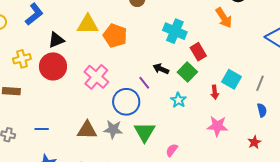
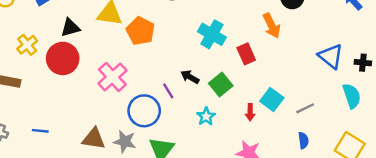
red rectangle: (198, 52) -> (246, 54), moved
yellow cross: (22, 59) -> (27, 45), turned -30
gray line: (260, 83) -> (305, 108), turned 35

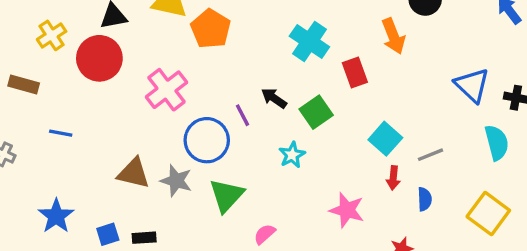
red arrow: (250, 112) -> (393, 178), moved
blue line: (40, 131) -> (61, 133), moved

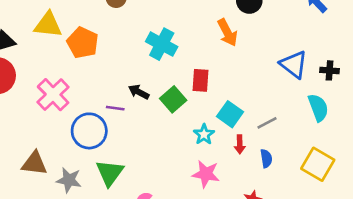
red rectangle: (355, 72) -> (200, 80), moved, turned 30
purple line: (242, 115) -> (115, 108), turned -48
cyan star: (292, 155) -> (204, 134), moved
gray star: (176, 181) -> (69, 180), moved

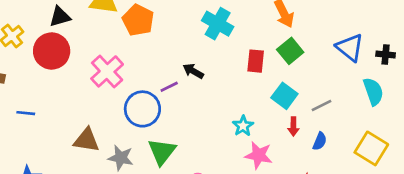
green square: (173, 99) -> (290, 51), moved
purple line: (115, 108) -> (169, 87), turned -36
cyan star: (204, 134) -> (243, 126), moved
blue semicircle: (266, 158) -> (320, 141), turned 30

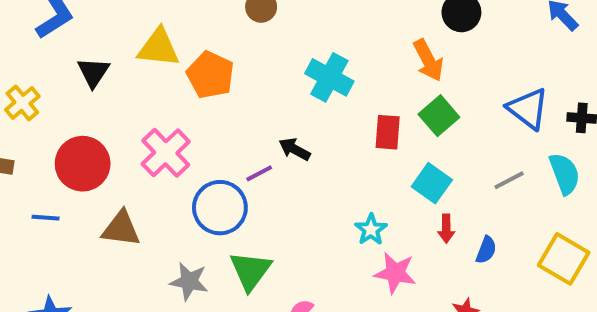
black triangle: (60, 17) -> (93, 72), turned -40
red circle: (52, 51) -> (83, 164), moved
gray line: (321, 106) -> (509, 180), moved
brown triangle: (86, 140) -> (121, 229), moved

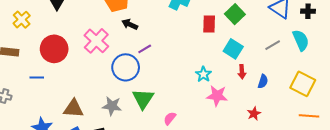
black arrow: (295, 149) -> (130, 24), moved
brown triangle: (121, 229) -> (73, 109), moved

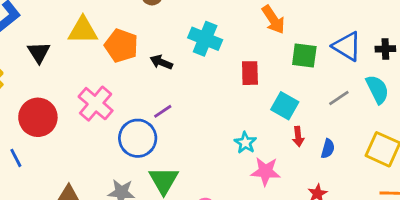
green square: (235, 14) -> (304, 55), moved, turned -36
black arrow: (130, 24) -> (161, 62), moved
blue line: (37, 78) -> (16, 158), turned 64

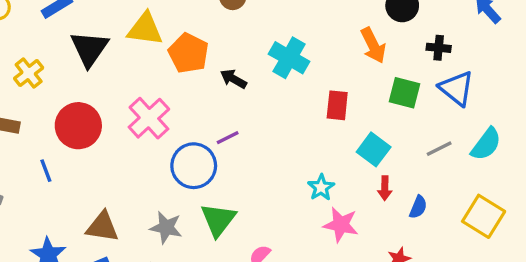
black cross: (385, 49) -> (439, 48), moved
black triangle: (39, 52) -> (89, 49), size x1.4
cyan semicircle: (377, 89) -> (486, 144), turned 56

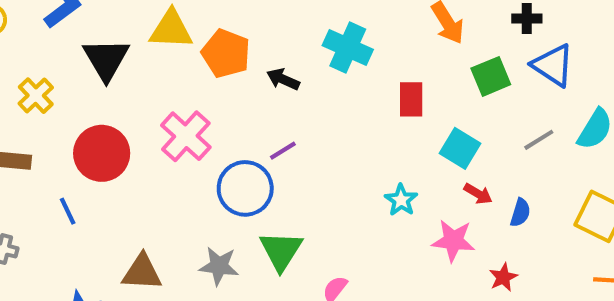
green square: (404, 93) -> (491, 76), turned -32
red arrow: (385, 188) -> (478, 194), turned -55
pink star: (341, 225) -> (453, 241), moved

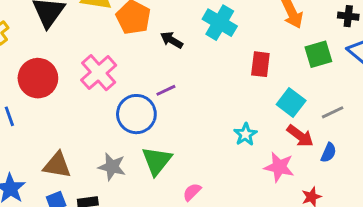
gray line: (539, 140) -> (333, 112), moved
red arrow: (478, 194) -> (300, 136), size x1.4

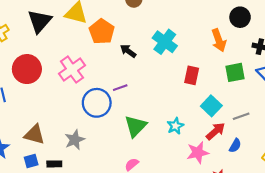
red arrow: (300, 136) -> (216, 131), turned -84
green triangle: (157, 161) -> (136, 126), moved
gray star: (112, 167) -> (75, 140), turned 30
pink star: (279, 167) -> (198, 153), turned -30

